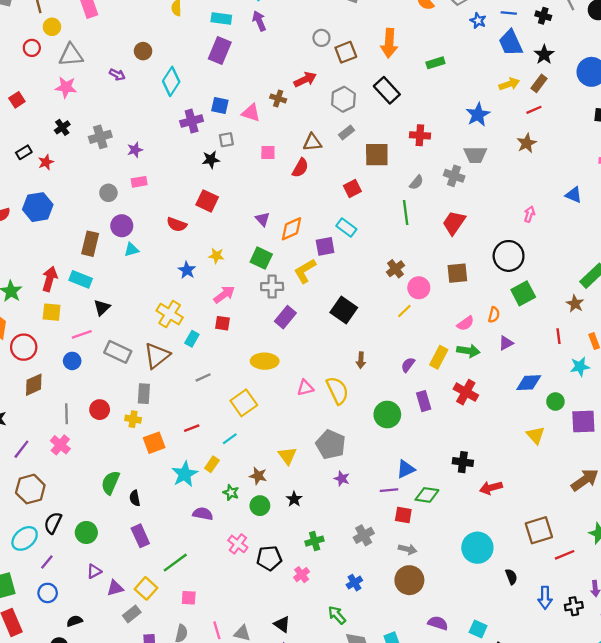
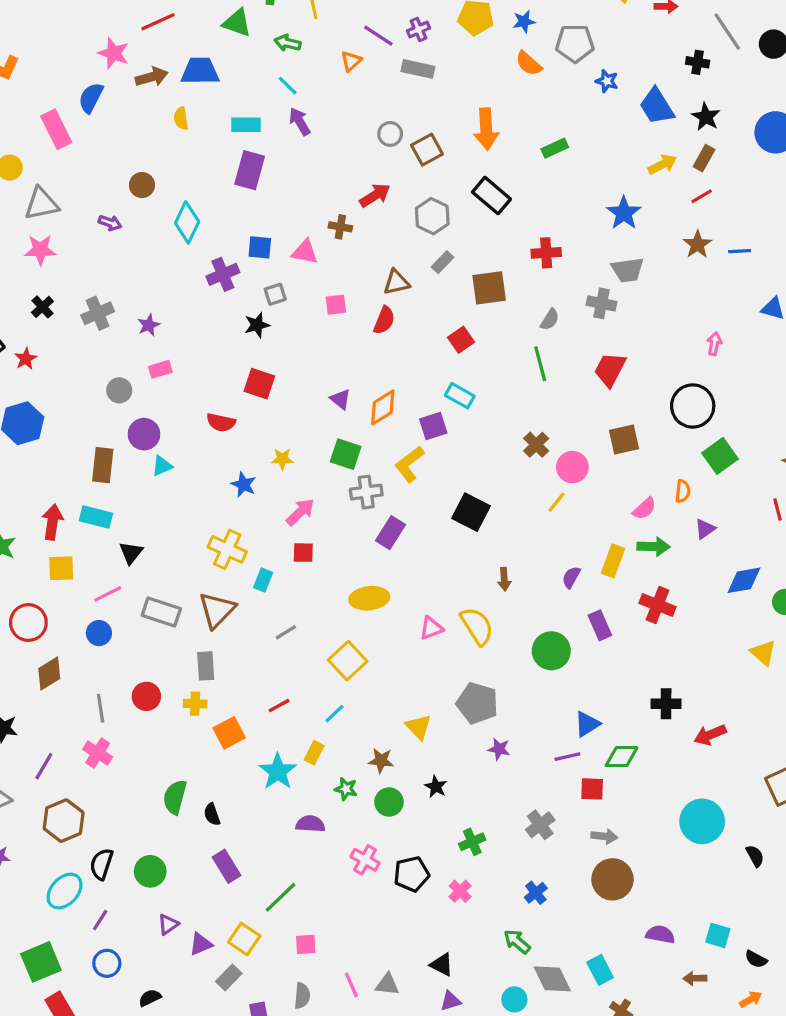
blue line: (509, 13) -> (740, 251), moved

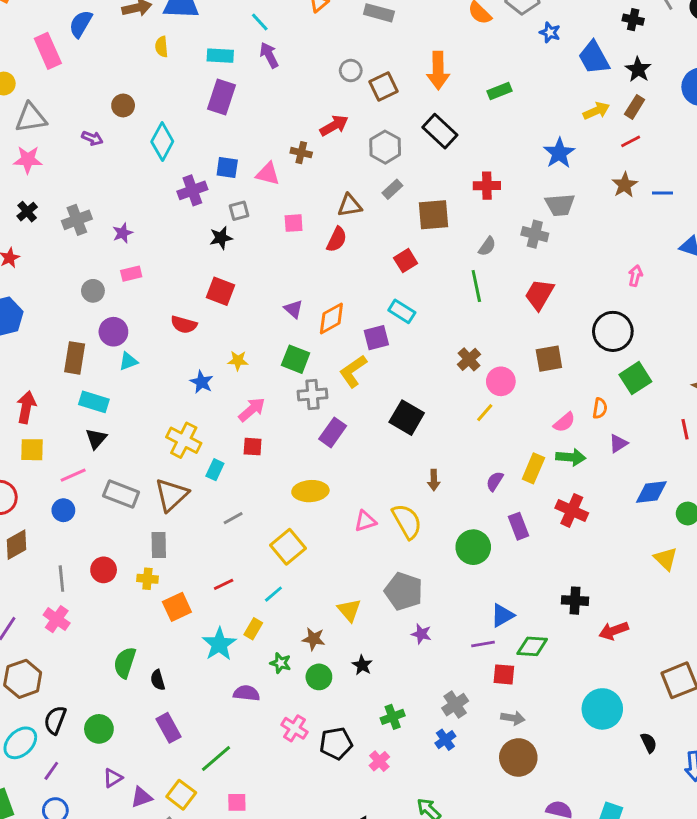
cyan rectangle: (96, 517) -> (94, 402), moved
blue cross: (536, 893) -> (445, 740), moved

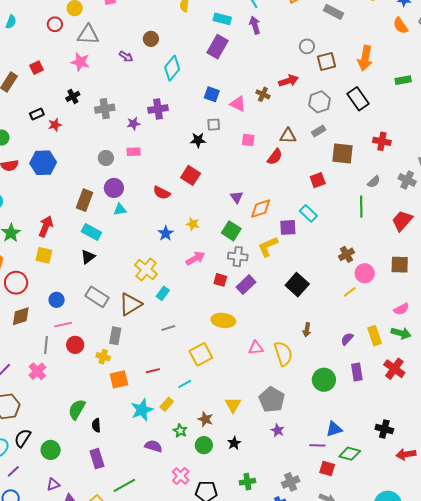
purple cross: (192, 190) -> (158, 109), moved
red square: (253, 447) -> (220, 280), moved
yellow rectangle: (533, 468) -> (375, 336), turned -54
pink line: (73, 475) -> (63, 325), moved

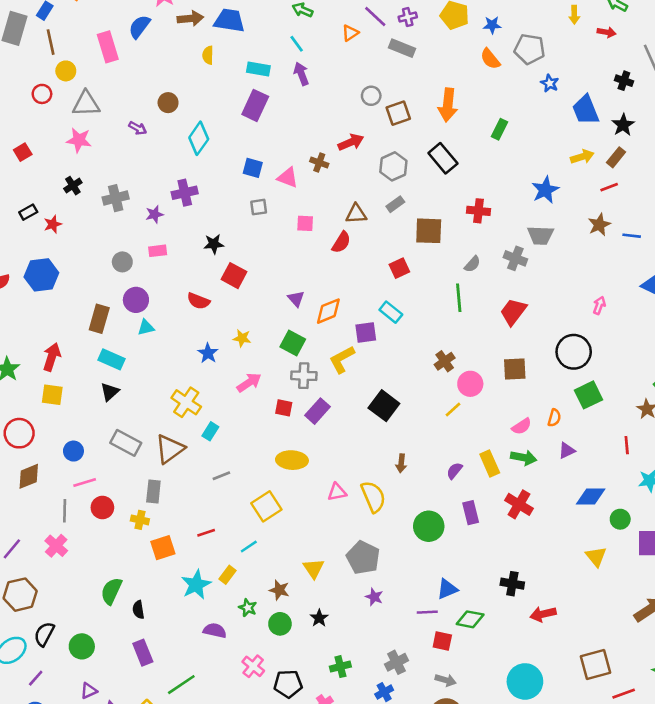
green rectangle: (403, 80) -> (499, 129), turned -49
black star: (198, 140) -> (214, 244), moved

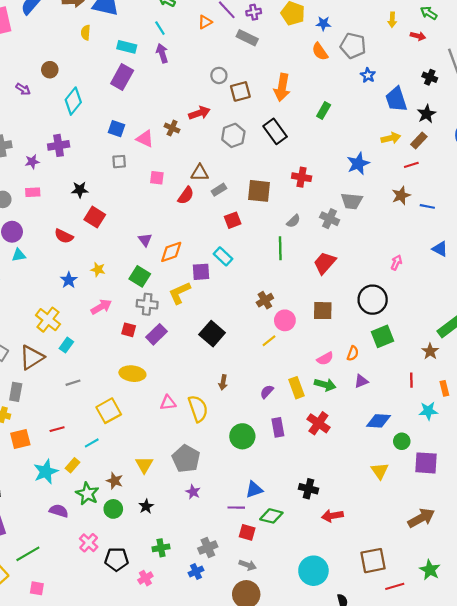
gray rectangle: (395, 204) -> (219, 190), moved
green star: (248, 608) -> (87, 494), size x1.5

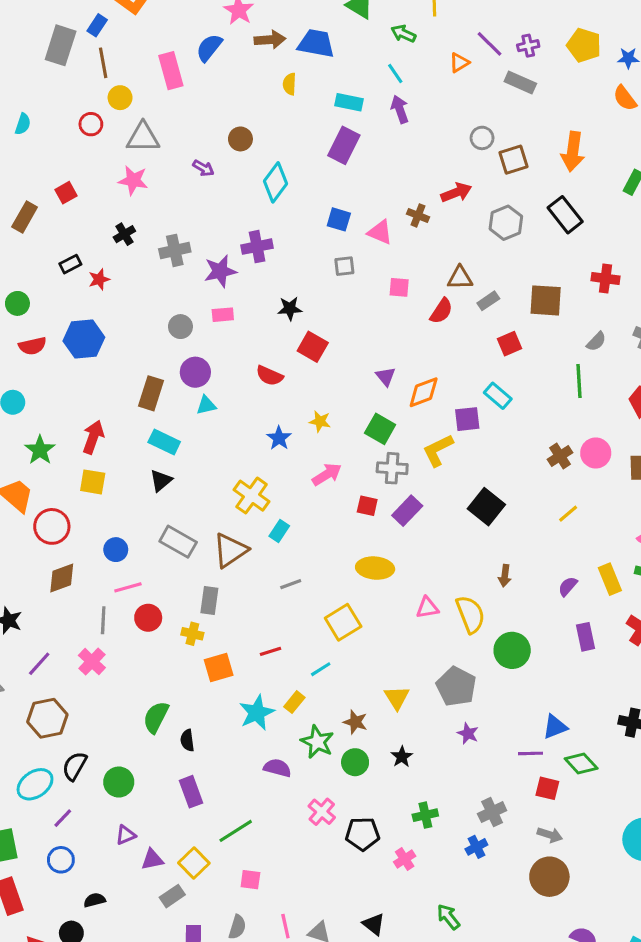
purple star: (32, 162) -> (220, 271), size x1.5
pink circle: (285, 320) -> (596, 453), moved
green circle: (242, 436) -> (512, 650), moved
green diamond: (271, 516) -> (581, 764), turned 35

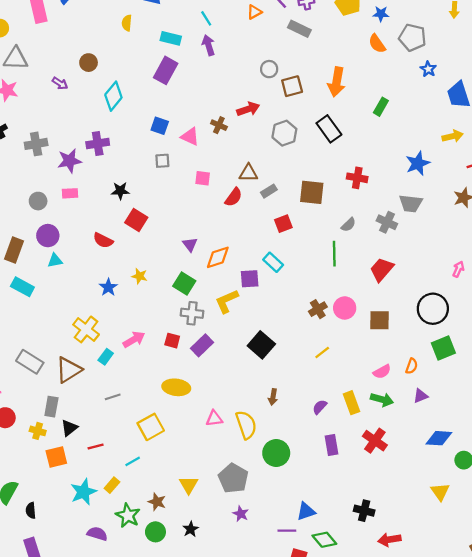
pink arrow: (327, 474) -> (134, 339), moved
black triangle: (161, 481) -> (69, 428), moved

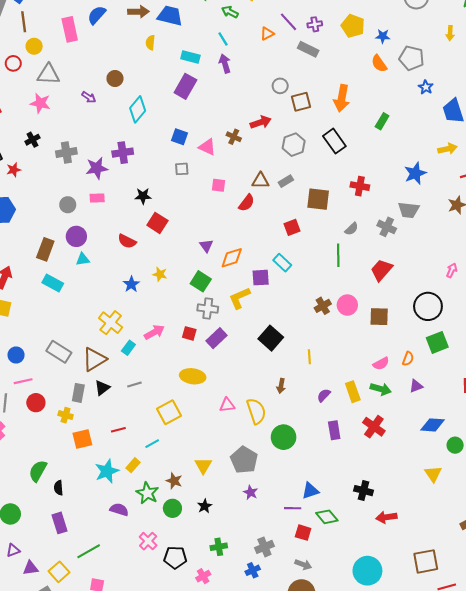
gray rectangle: (269, 191) -> (286, 181), moved
yellow line: (322, 352) -> (309, 357), moved, turned -56
black triangle: (69, 428) -> (102, 388), moved

